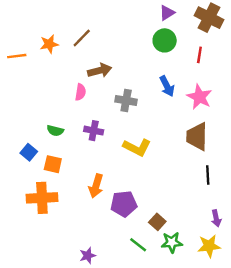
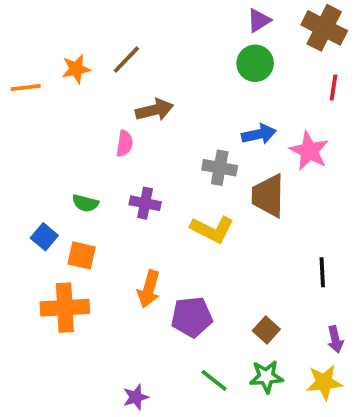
red line: (199, 55) -> (333, 88), moved
blue arrow: (167, 86) -> (259, 134), turned -75
gray cross: (126, 101) -> (220, 168), moved
brown trapezoid: (197, 137) -> (268, 196), moved
brown square: (157, 222) -> (266, 330), moved

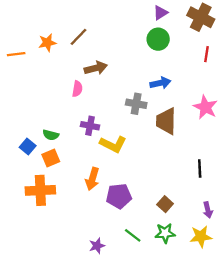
pink star: (309, 151) -> (205, 107), moved
green semicircle: (85, 203) -> (51, 135), moved
yellow L-shape: (212, 229) -> (113, 144), moved
orange square: (82, 255) -> (51, 158), turned -36
purple star: (136, 397) -> (97, 246), moved

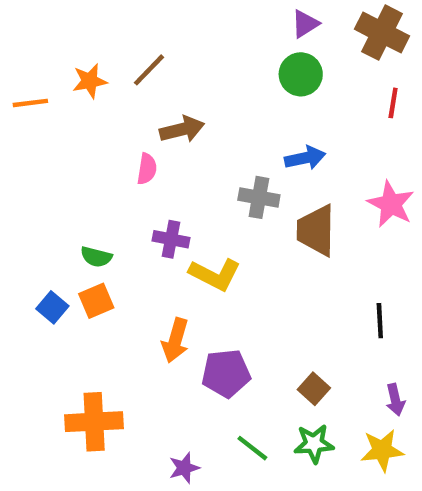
blue square: (28, 146) -> (52, 307), moved
orange cross: (40, 190) -> (94, 422), moved

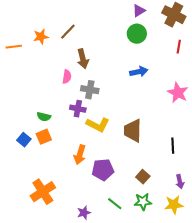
brown arrow: (182, 129) -> (83, 59), turned 90
gray cross: (259, 197) -> (90, 90), moved
brown trapezoid: (316, 230) -> (133, 131), moved
orange cross: (94, 422) -> (43, 192), turned -30

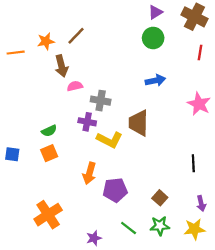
brown arrow: (83, 59) -> (61, 66), moved
pink semicircle: (67, 77) -> (75, 86), turned -112
green semicircle: (44, 117) -> (49, 131), turned -40
brown trapezoid: (133, 131) -> (139, 123), moved
blue square: (24, 140) -> (12, 154), moved, turned -32

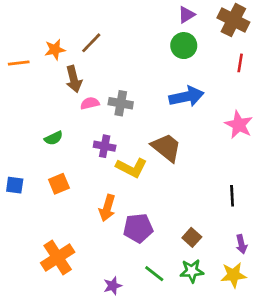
blue arrow: (155, 80) -> (186, 97), size x1.4
gray cross: (101, 101) -> (121, 103), moved
brown trapezoid: (139, 123) -> (166, 148), turned 128
green semicircle: (49, 131) -> (54, 138), moved

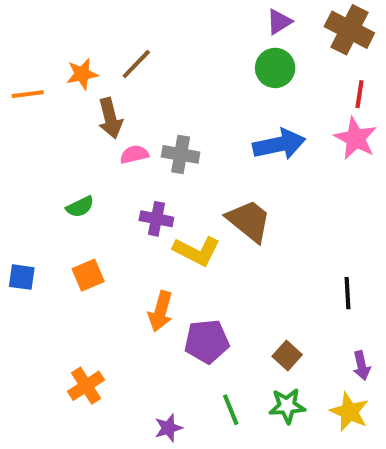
pink star: (239, 125) -> (355, 138), moved
orange cross: (58, 258) -> (86, 386), size x0.7
green line: (154, 274) -> (231, 410), turned 30
yellow star: (233, 275) -> (349, 412), turned 30

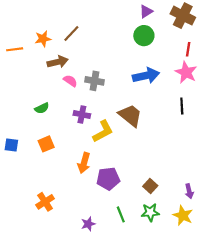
brown arrow: (110, 118) -> (58, 62), turned -90
pink semicircle: (134, 154) -> (70, 81), turned 48
yellow L-shape: (197, 251) -> (103, 131), turned -55
black line: (347, 293) -> (182, 106), moved

